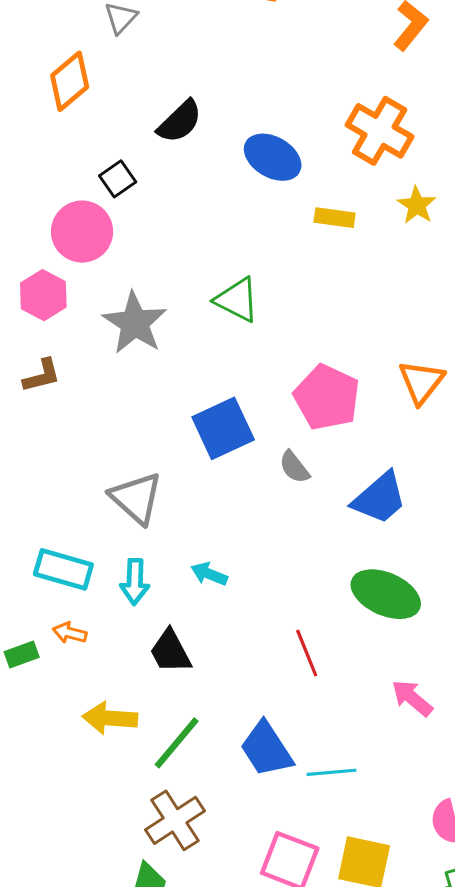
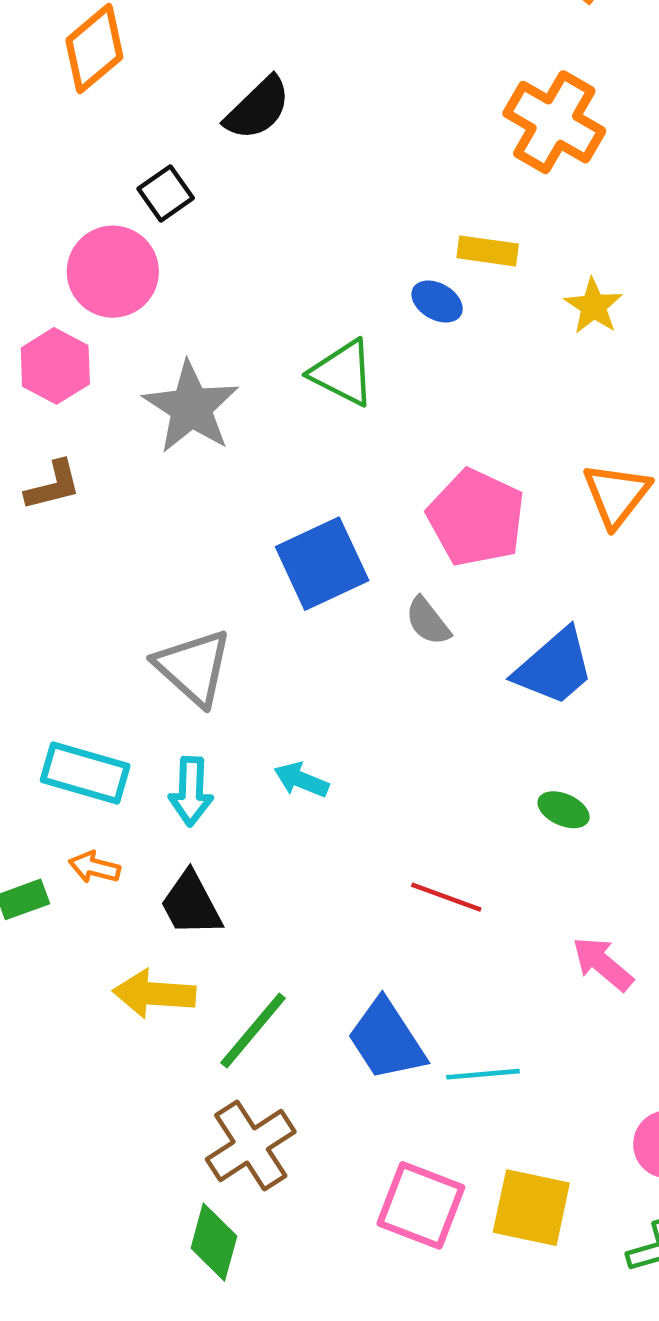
blue ellipse: (273, 157) -> (437, 302), moved, size x0.6
yellow star: (417, 205) -> (593, 306), moved
green ellipse: (386, 594) -> (564, 810), size x0.5
black trapezoid: (170, 651) -> (191, 904), moved
red line: (307, 653) -> (446, 897), turned -48

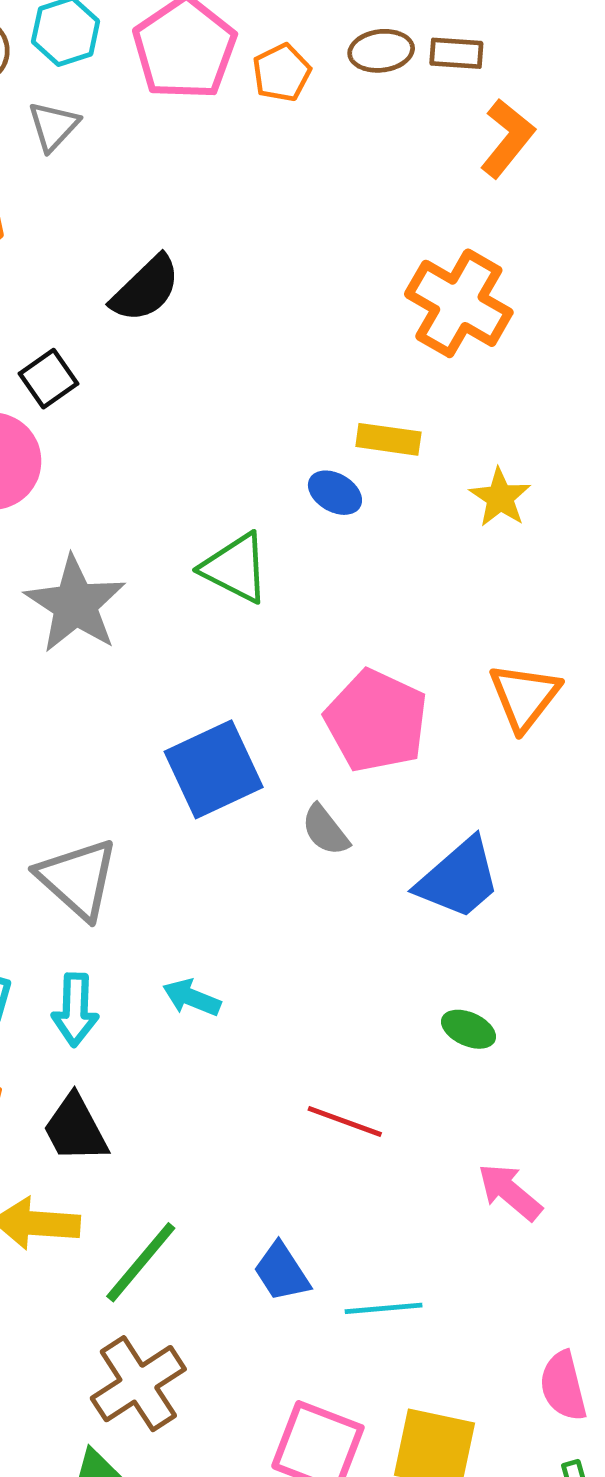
blue trapezoid: (386, 1040) -> (282, 1272), size x0.7

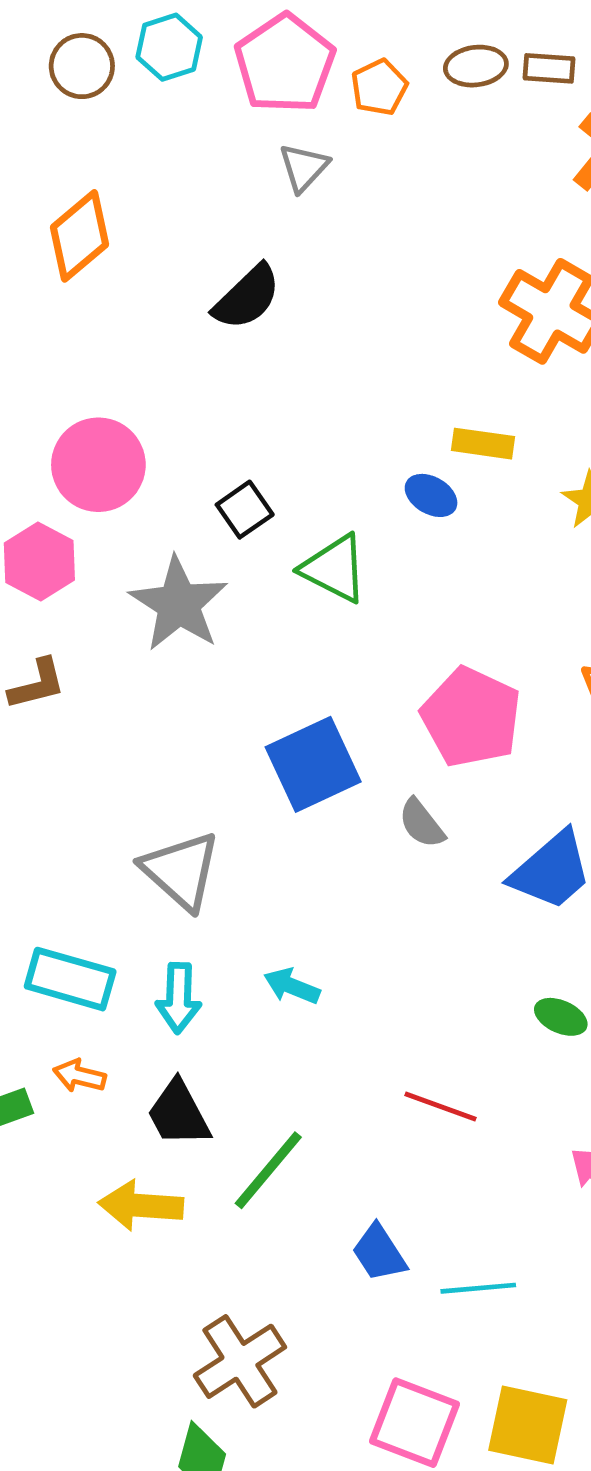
gray triangle: (53, 126) -> (304, 167), moved
black square: (49, 379) -> (245, 510), moved
green line: (141, 1262) -> (268, 1170), moved

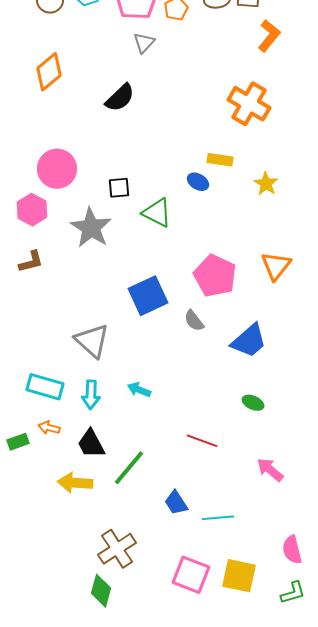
black square: (245, 510) -> (119, 188), turned 30

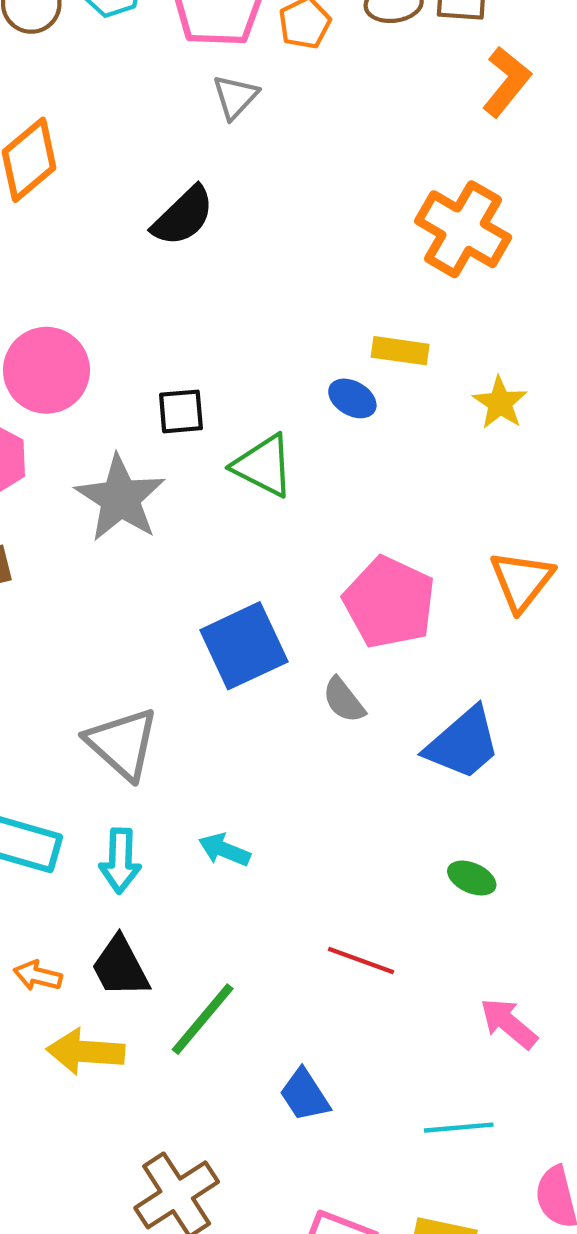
orange arrow: (49, 428) -> (38, 976), moved
cyan line: (218, 518) -> (459, 1128), moved

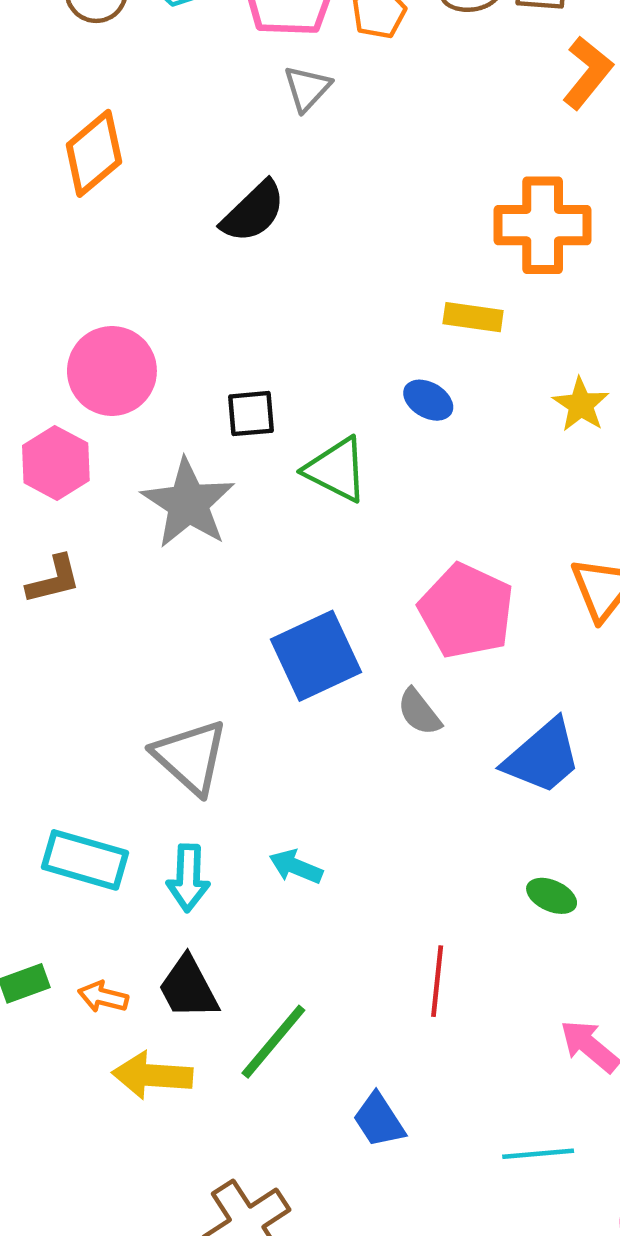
orange cross: (463, 229) -> (543, 225), turned -30
yellow rectangle: (400, 351) -> (473, 317), moved
red line: (361, 960) -> (437, 981), turned 76

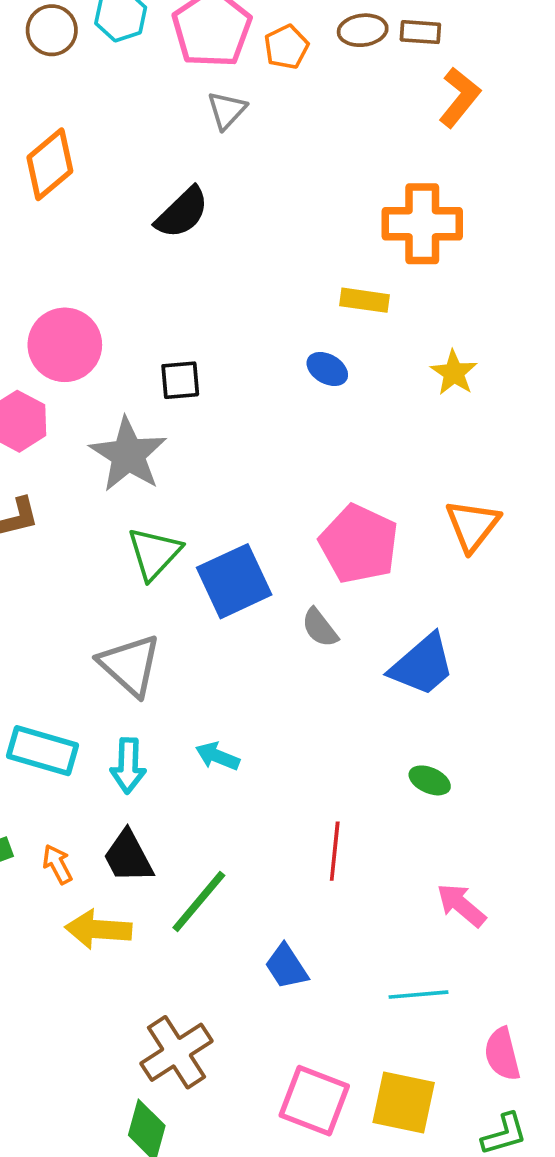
green triangle: (336, 470) -> (154, 553), moved, turned 46
orange arrow: (103, 997) -> (57, 864), turned 48

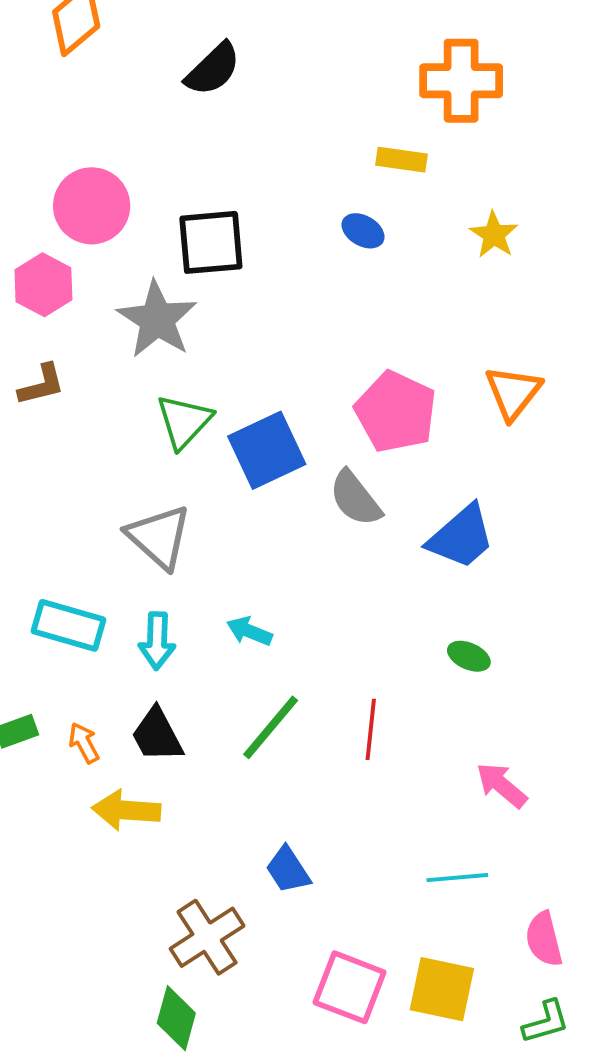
black square: (180, 380) -> (211, 242), size x1.6
gray semicircle: (320, 628) -> (355, 498), size x1.4
green line: (199, 901) -> (271, 727), moved
blue trapezoid: (286, 967) -> (288, 870), moved

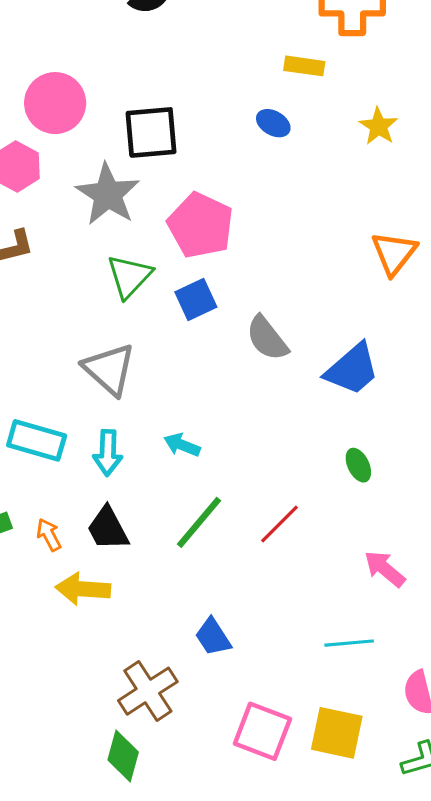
pink pentagon: (396, 412) -> (201, 225), moved
blue square: (267, 450) -> (196, 300), size x0.7
green ellipse: (469, 656) -> (358, 465), turned 40
red line: (371, 729) -> (279, 524), turned 39

